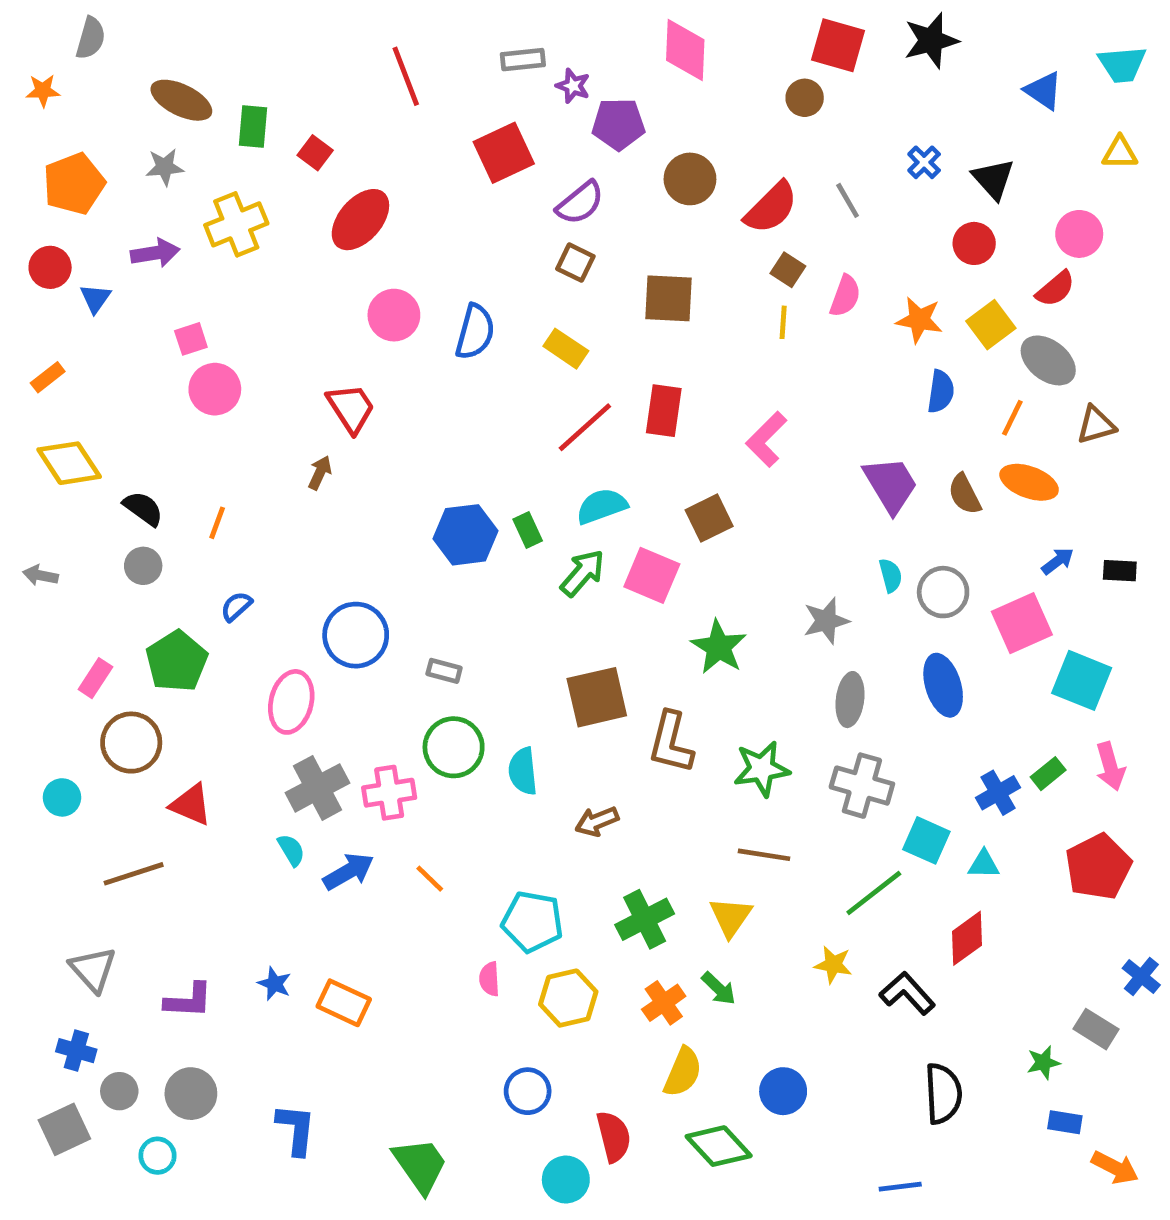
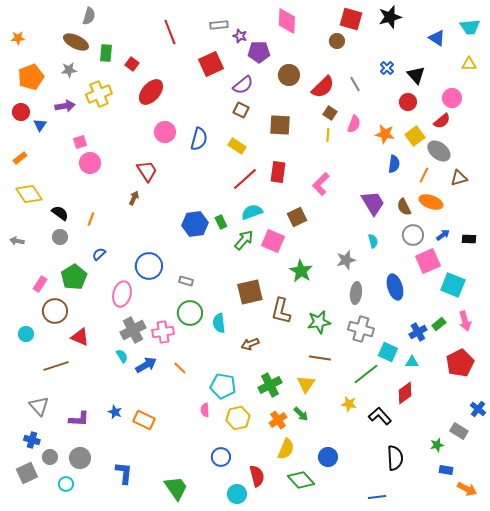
gray semicircle: (91, 38) -> (89, 16), moved
gray circle: (943, 592) -> (413, 235), moved

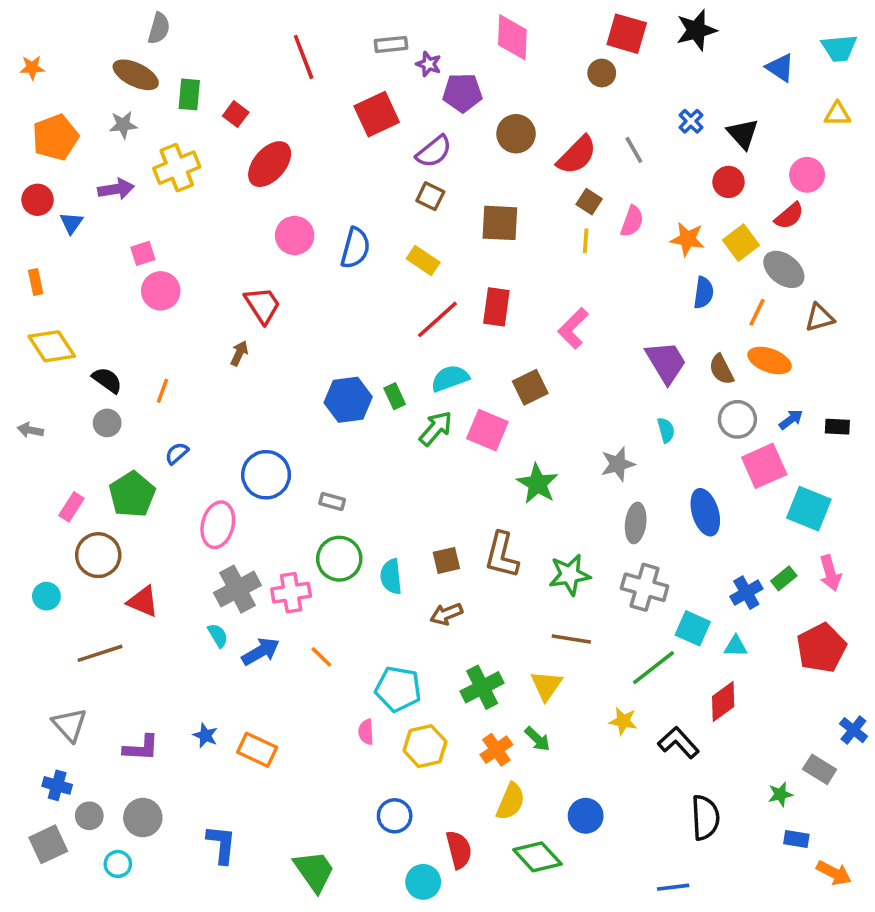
orange rectangle: (20, 158) -> (36, 282), turned -64
brown square: (250, 292) -> (446, 560), moved, size x0.6

